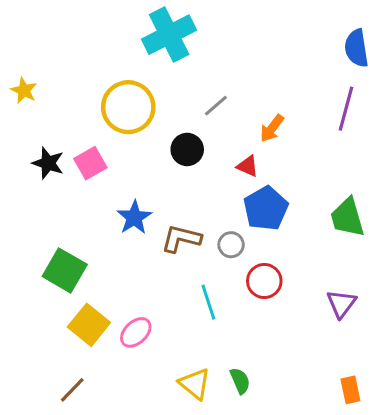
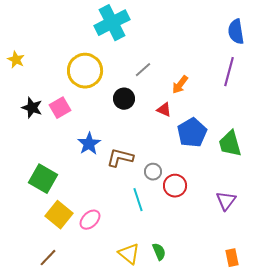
blue pentagon: (266, 208) -> (192, 133), moved
gray circle: (231, 245) -> (153, 172), moved

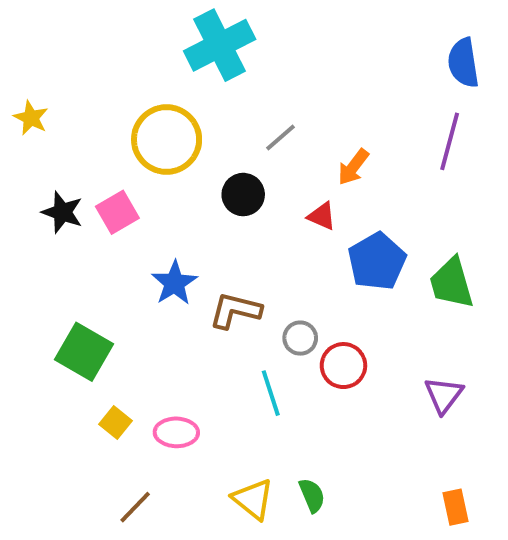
yellow square: (59, 215) -> (115, 423), size x0.6
pink ellipse: (90, 220) -> (176, 432), turned 45
brown line: (48, 258) -> (135, 507), moved

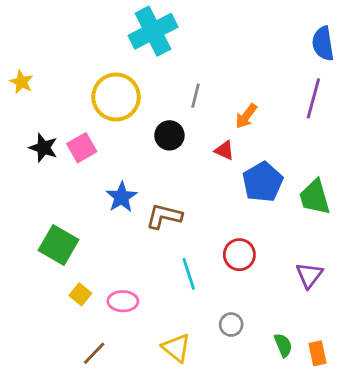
gray line: (281, 138) -> (196, 96), turned -35
gray circle: (300, 338) -> (231, 325), moved
green semicircle: (312, 495) -> (283, 345), moved

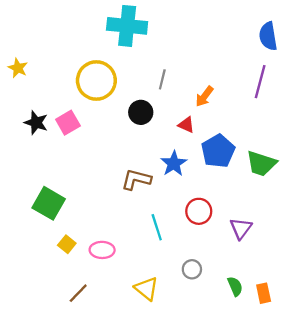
cyan cross: (153, 31) -> (127, 26), turned 33
blue star: (121, 197) -> (174, 164), moved
green trapezoid: (315, 197) -> (261, 164), turned -56
purple triangle: (309, 275) -> (241, 228), moved

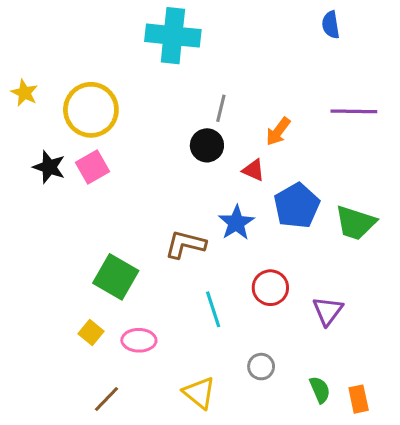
blue semicircle: (268, 36) -> (331, 25), moved, size x0.7
yellow circle: (96, 80) -> (91, 110), moved
purple line: (260, 82) -> (354, 111), turned 76
black circle: (141, 112) -> (207, 145), moved
green square: (49, 203) -> (116, 277), moved

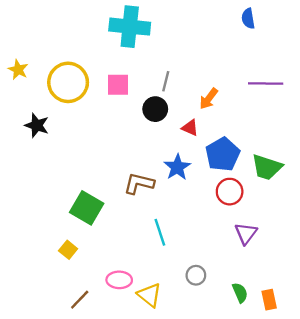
pink square: (93, 167) -> (118, 85), moved, turned 30
red circle: (270, 288) -> (230, 192), moved
pink ellipse: (139, 340) -> (119, 280), moved

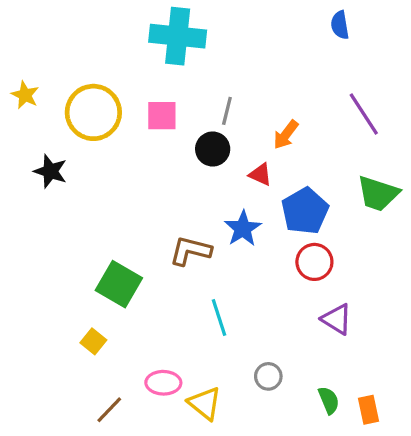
purple line: (266, 84) -> (364, 114), turned 56
green trapezoid: (267, 167) -> (378, 194), moved
purple triangle: (246, 233) -> (337, 319), turned -35

